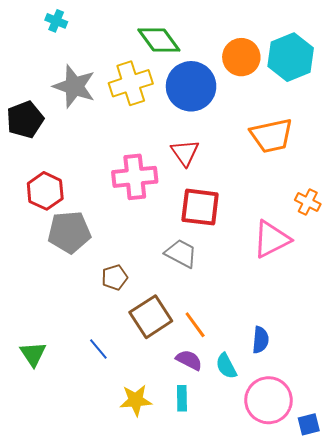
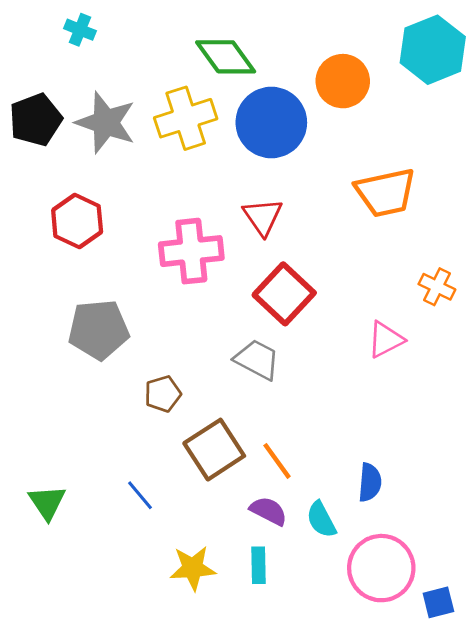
cyan hexagon: (291, 57) -> (433, 50), moved
black pentagon: (25, 119) -> (36, 120), moved
red hexagon: (45, 191) -> (77, 221), moved
red square: (200, 207) -> (284, 294), turned 36
pink triangle: (272, 239) -> (386, 340), size x0.7

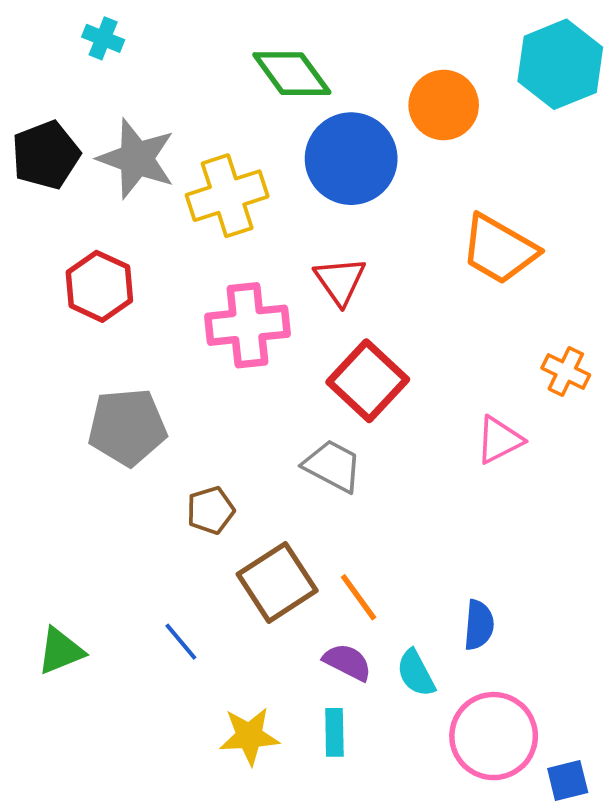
yellow cross: (186, 118) -> (227, 196), moved
orange trapezoid: (386, 192) -> (499, 249), turned 42
green triangle: (47, 502) -> (61, 651), turned 42

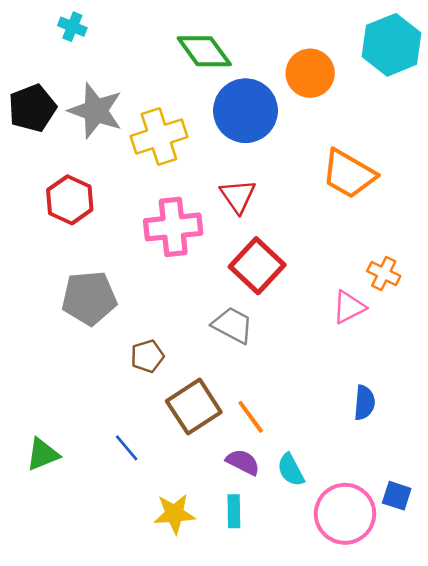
orange cross: (566, 371) -> (384, 273), moved
blue semicircle: (479, 625) -> (364, 403), moved
blue square: (568, 780) -> (397, 496), moved, turned 32

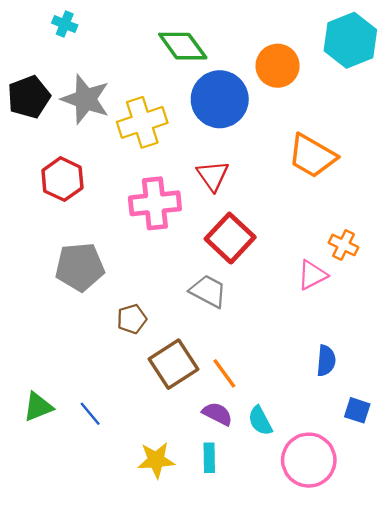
blue line: (127, 448) -> (90, 414), moved
blue square: (397, 496) -> (357, 410), moved

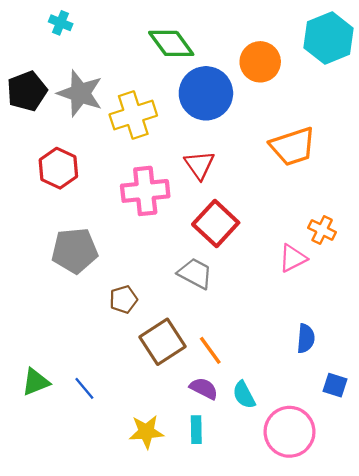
orange trapezoid: (312, 156) -> (293, 146), turned -48

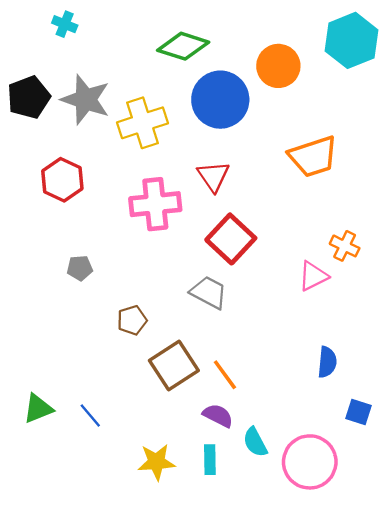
green diamond: (171, 43) -> (183, 46), turned -36
gray pentagon: (75, 251) -> (80, 268), size x0.5
cyan semicircle: (244, 395) -> (255, 442), moved

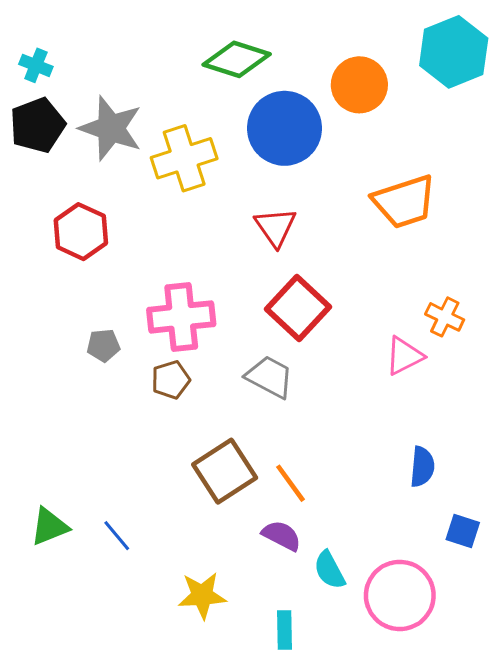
cyan cross: (65, 24) -> (36, 65), moved
pink cross: (155, 204) -> (181, 317), moved
brown pentagon: (132, 320) -> (171, 380), moved
cyan rectangle: (210, 460) -> (285, 630), moved

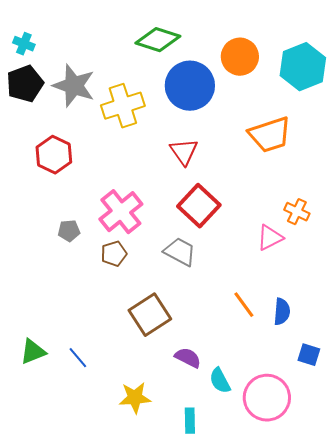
cyan hexagon: (454, 52) -> (303, 67), moved
pink cross: (181, 317) -> (121, 212), turned -33
orange line: (290, 483) -> (244, 305), moved

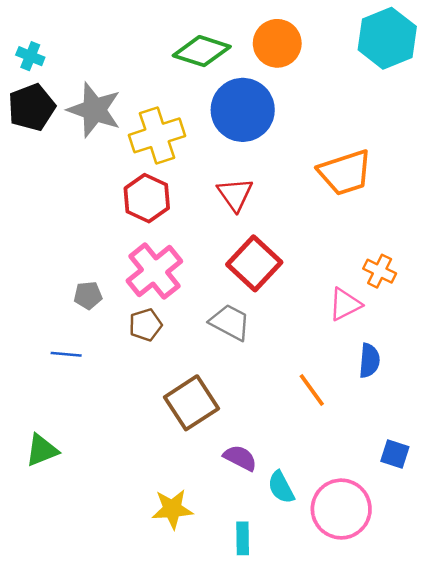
orange circle: (240, 57) -> (277, 43), moved
cyan hexagon: (303, 67) -> (387, 38), moved
red hexagon: (54, 155) -> (147, 198), moved
blue semicircle: (282, 312) -> (369, 361), moved
blue line: (78, 358) -> (66, 354), moved, turned -45

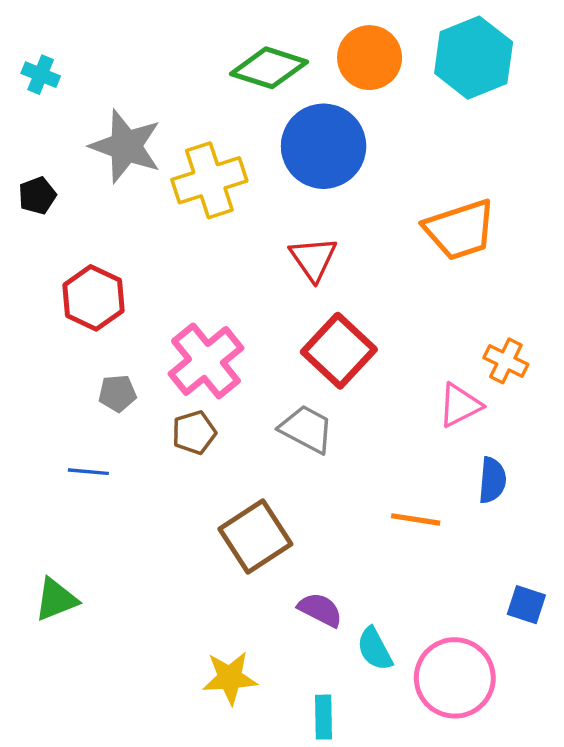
cyan hexagon: (387, 38) -> (474, 58), moved
black pentagon: (32, 107) -> (37, 196), moved, size x0.6
red hexagon: (147, 198) -> (93, 298), moved
orange line: (312, 390) -> (416, 519), turned -45

